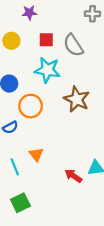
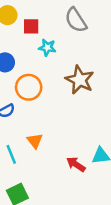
red square: (46, 40) -> (31, 26), moved
cyan star: (47, 70) -> (47, 47), size x0.6

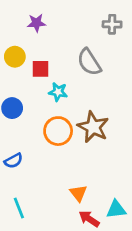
orange circle: (29, 87) -> (58, 131), moved
orange triangle: (35, 141) -> (78, 193), moved

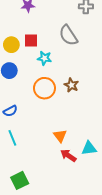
yellow circle: (15, 57) -> (11, 45), moved
brown star: (93, 127) -> (71, 85), size x0.6
cyan line: (19, 208) -> (12, 138), moved

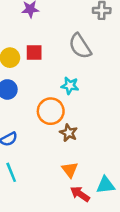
cyan star: (44, 58) -> (70, 86), moved
brown star: (71, 85) -> (69, 133), moved

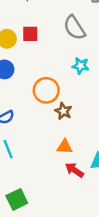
cyan star: (70, 86) -> (81, 66), moved
orange triangle: (70, 170) -> (65, 147), turned -49

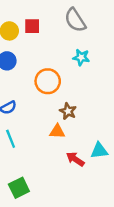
brown star: (63, 111) -> (68, 111), moved
orange triangle: (65, 147) -> (57, 132), moved

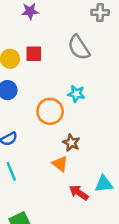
cyan star: (81, 57) -> (76, 94), moved
orange triangle: (57, 132) -> (60, 164), turned 35

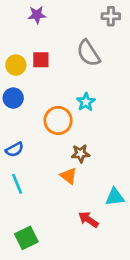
cyan star: (76, 94) -> (86, 102), turned 30
brown star: (71, 143) -> (80, 153), turned -30
red arrow: (79, 193) -> (88, 219), moved

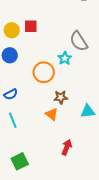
gray semicircle: (88, 53) -> (79, 41), moved
cyan triangle: (115, 197) -> (88, 111), moved
red arrow: (88, 219) -> (67, 147), turned 77

